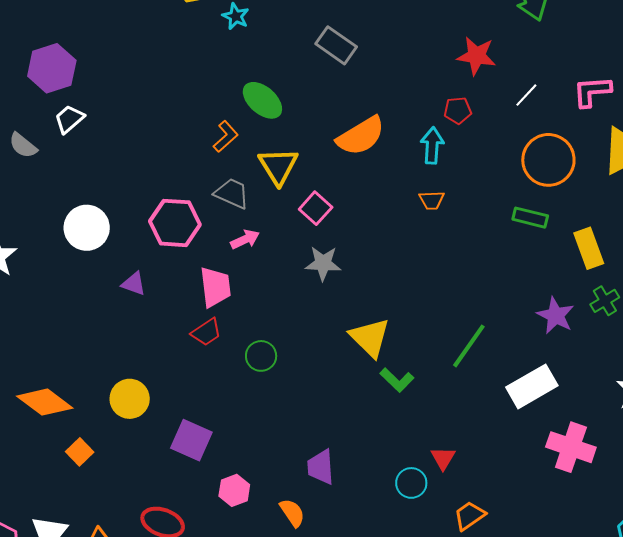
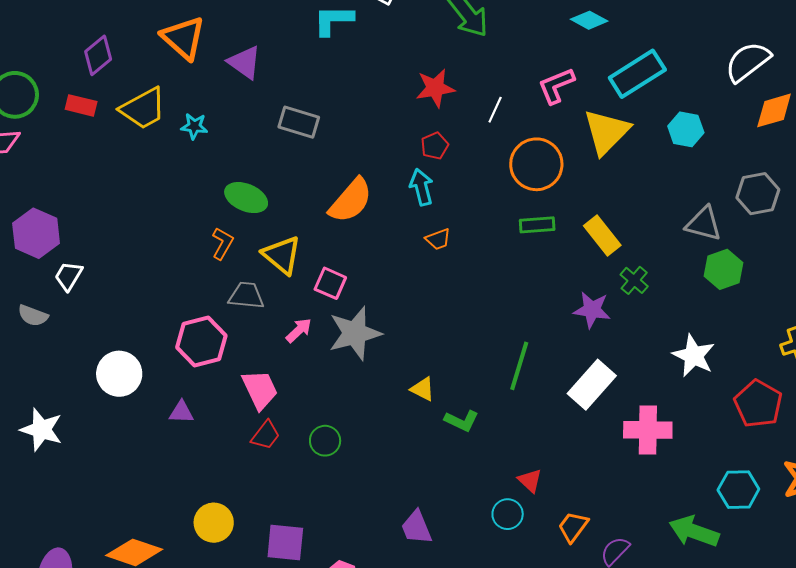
pink arrow: (245, 239) -> (299, 330), moved
gray star: (323, 263) -> (355, 333), size x1.5
yellow triangle: (370, 338) -> (423, 389), size x0.6

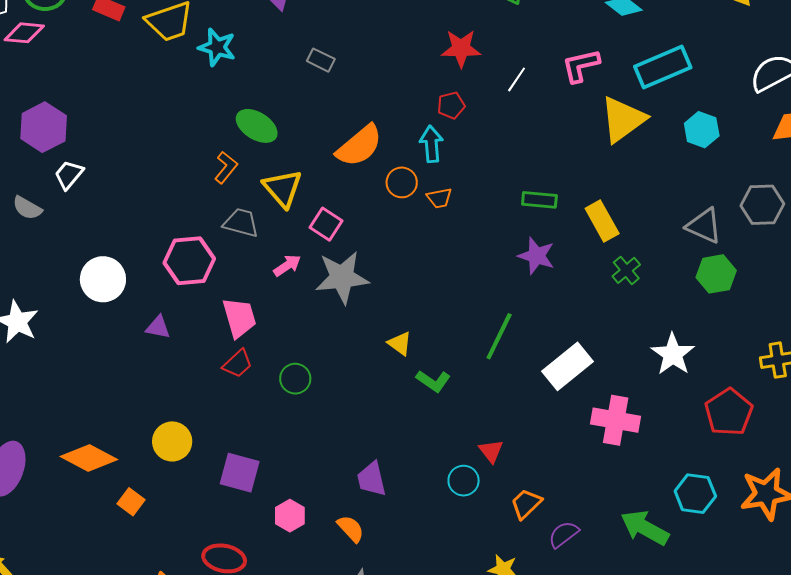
gray rectangle: (299, 122) -> (321, 60), size x0.7
cyan star: (194, 126) -> (217, 47), size x1.4
orange circle: (536, 164) -> (402, 182), moved, size x0.6
purple star: (592, 310) -> (536, 256), moved

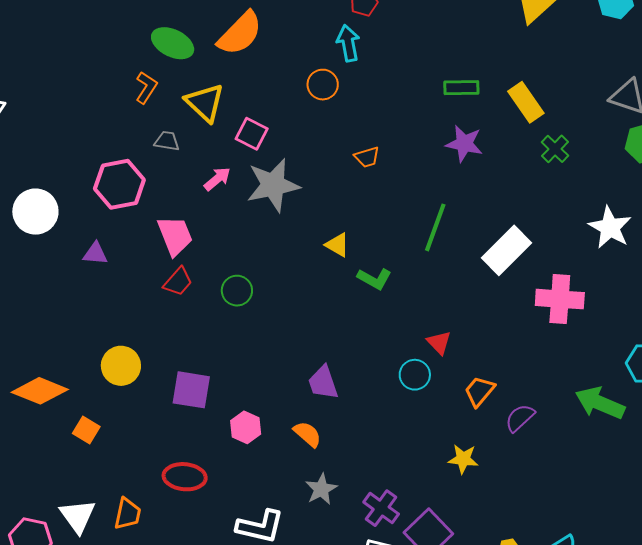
orange semicircle: (359, 146) -> (240, 33), moved
orange trapezoid: (439, 198) -> (367, 157), moved
gray trapezoid: (241, 223) -> (167, 141), size x0.7

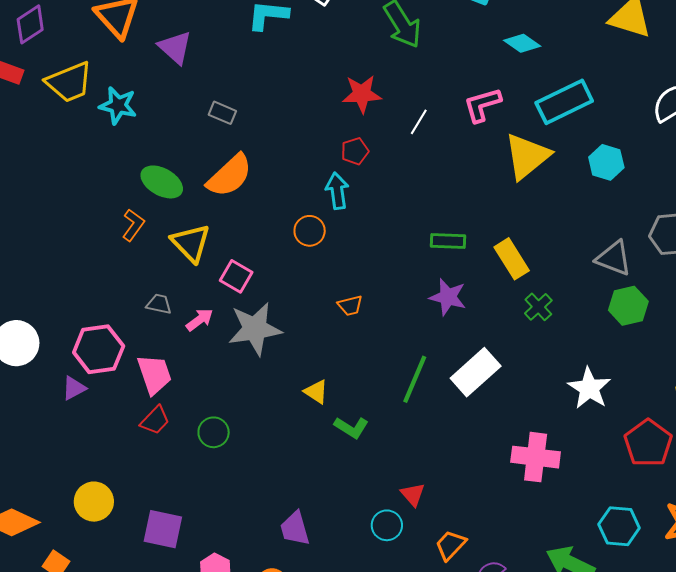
gray trapezoid: (167, 141) -> (159, 304), moved
pink hexagon: (119, 184) -> (99, 349), moved
white rectangle: (506, 250) -> (476, 372), moved
purple triangle: (95, 254) -> (74, 388), turned -36

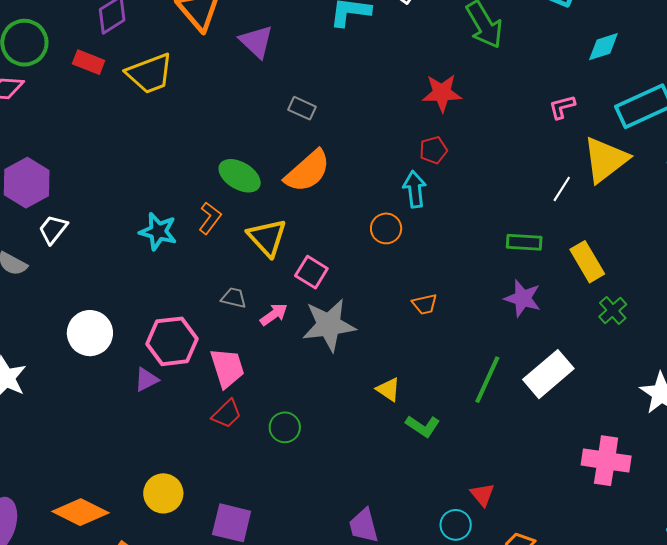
cyan diamond: (522, 43) -> (603, 47), turned -54
cyan star: (118, 105) -> (158, 231), moved
pink L-shape: (482, 105) -> (562, 107), size x0.7
white line: (419, 122) -> (562, 189), moved

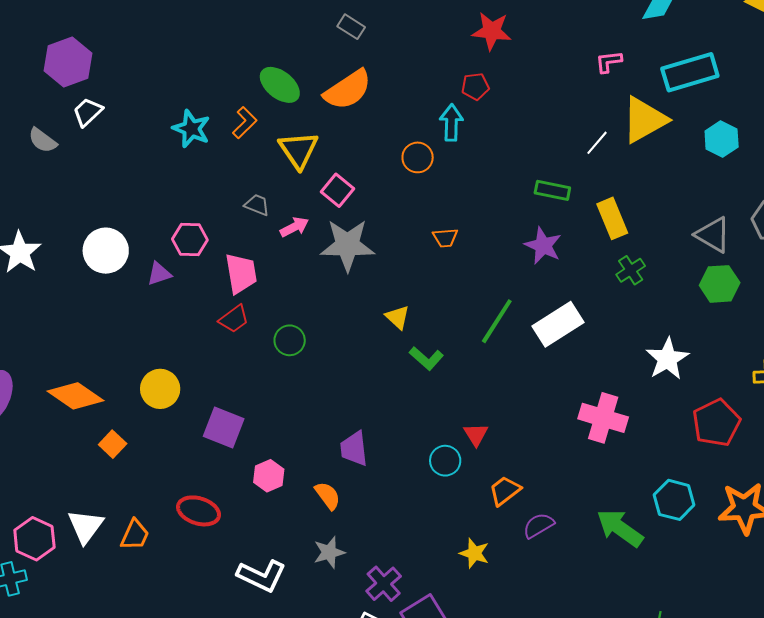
white circle: (90, 333) -> (106, 251), moved
pink hexagon: (172, 341) -> (190, 239), size x0.7

